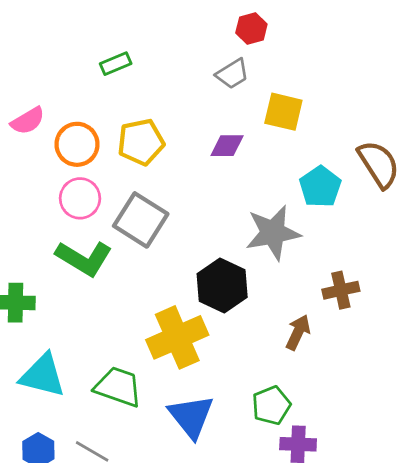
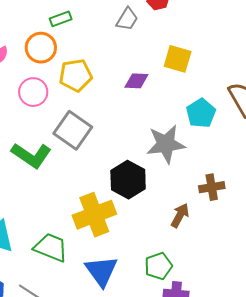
gray trapezoid: (232, 74) -> (127, 19), moved, turned -30
orange circle: (77, 144) -> (41, 48), moved
pink circle: (80, 198) -> (33, 92), moved

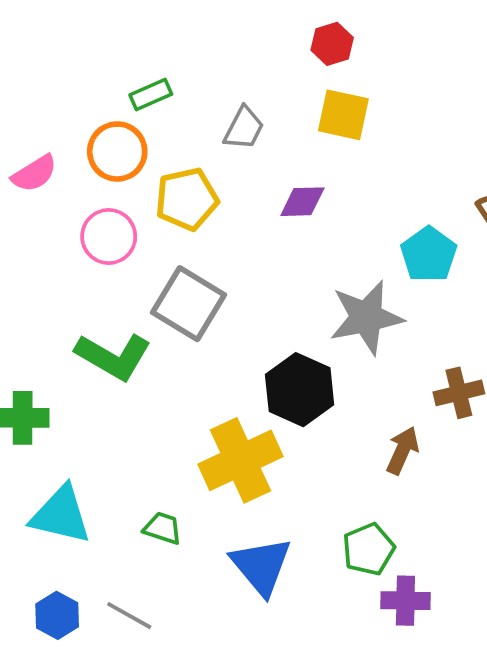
gray trapezoid: (127, 19) -> (244, 128), moved
yellow square: (178, 59) -> (343, 115), moved
green trapezoid: (51, 247) -> (163, 528), size x0.6

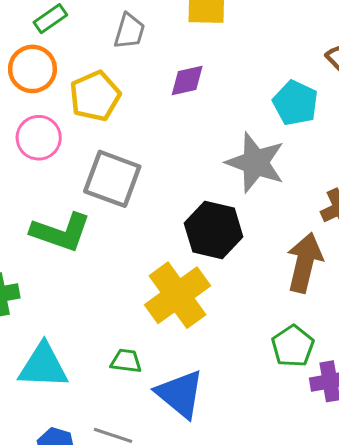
gray star: (366, 317) -> (255, 163), turned -30
brown arrow: (402, 450) -> (305, 263), size x1.5
blue triangle: (261, 566) -> (180, 394), moved

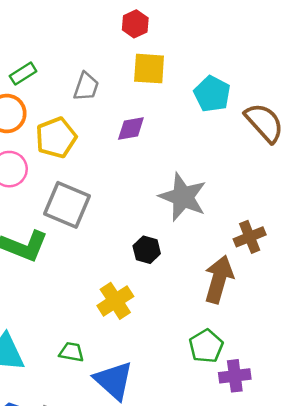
cyan pentagon: (295, 103) -> (212, 94), moved
black hexagon: (214, 230) -> (147, 250), size x0.6
yellow cross: (178, 295) -> (115, 301), size x0.7

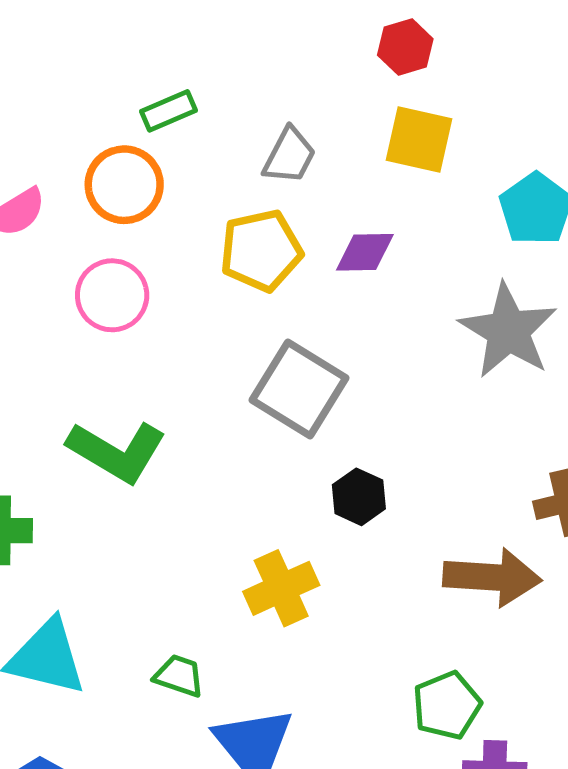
yellow pentagon: (56, 138) -> (261, 250), moved
gray star: (183, 197) -> (508, 331), moved
gray square: (67, 205) -> (299, 389), moved
brown arrow: (219, 279) -> (492, 577), turned 69

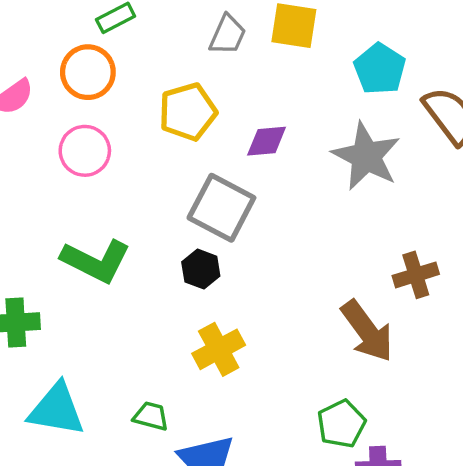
gray trapezoid: (289, 156) -> (228, 35), moved
purple diamond: (365, 252) -> (267, 141), moved
black hexagon: (359, 497) -> (201, 269), moved
brown arrow: (492, 577) -> (367, 331), turned 54

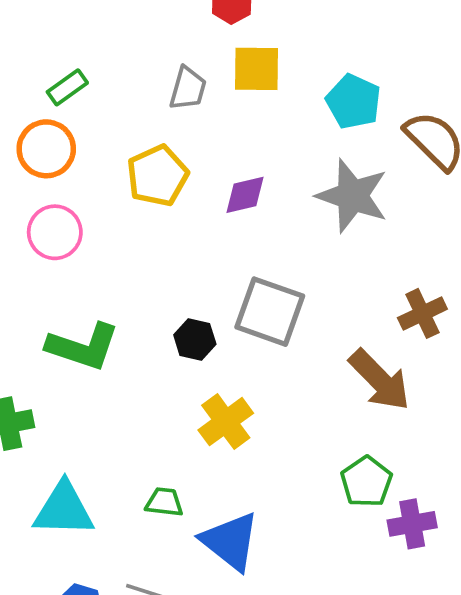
gray square: (221, 208) -> (270, 312), moved

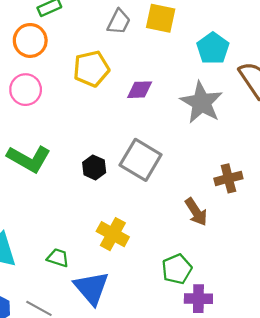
brown arrow: (380, 380) -> (196, 212), size x0.7
yellow cross: (226, 422) -> (113, 234), moved, turned -36

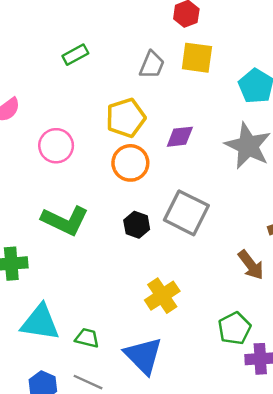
orange circle: (30, 40) -> (130, 163), moved
yellow cross: (113, 234) -> (162, 296), turned 32
green trapezoid: (58, 258) -> (87, 338), moved

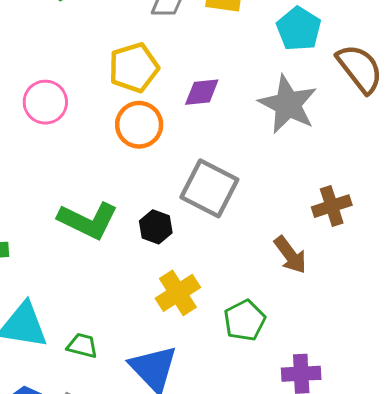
green L-shape: (65, 221) -> (88, 220), moved
black hexagon: (137, 225) -> (156, 227), moved
green pentagon: (235, 328) -> (245, 320), moved

